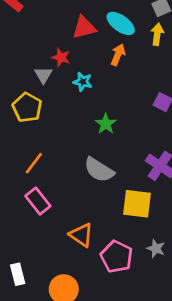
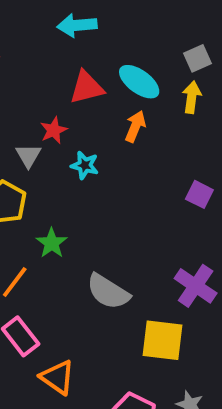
red star: (61, 57) -> (54, 130), turned 30
green star: (106, 124) -> (52, 243), moved
orange triangle: (81, 235) -> (58, 377), moved

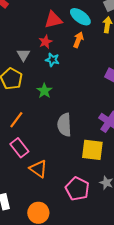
red star: (54, 130) -> (45, 42), moved
green star: (52, 243) -> (44, 91), moved
gray semicircle: (108, 292) -> (64, 125), turned 55

